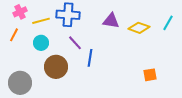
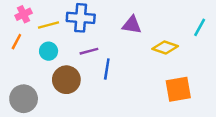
yellow diamond: (139, 28) -> (165, 48), moved
purple line: (75, 43) -> (89, 51), turned -63
orange square: (150, 75) -> (178, 89), size x1.6

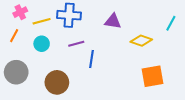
brown circle: (66, 80) -> (57, 82), moved
gray circle: (24, 99) -> (16, 72), moved

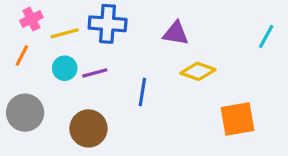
yellow diamond: (141, 41) -> (198, 71), moved
purple line: (76, 44) -> (95, 73), moved

